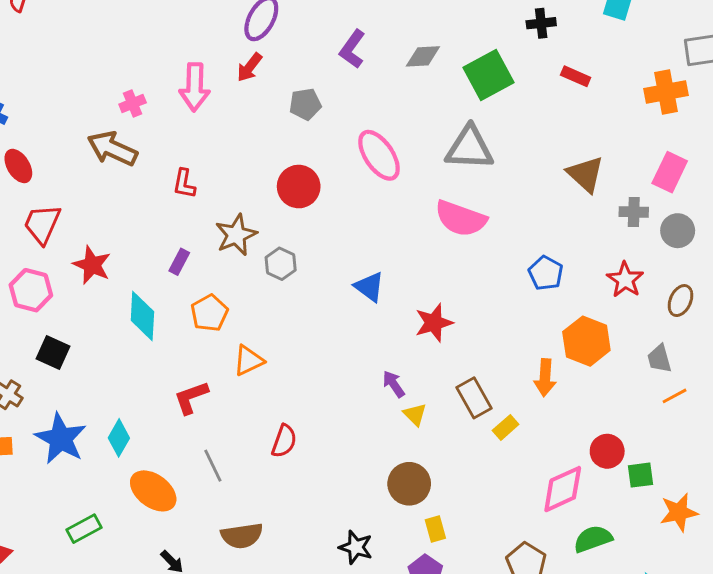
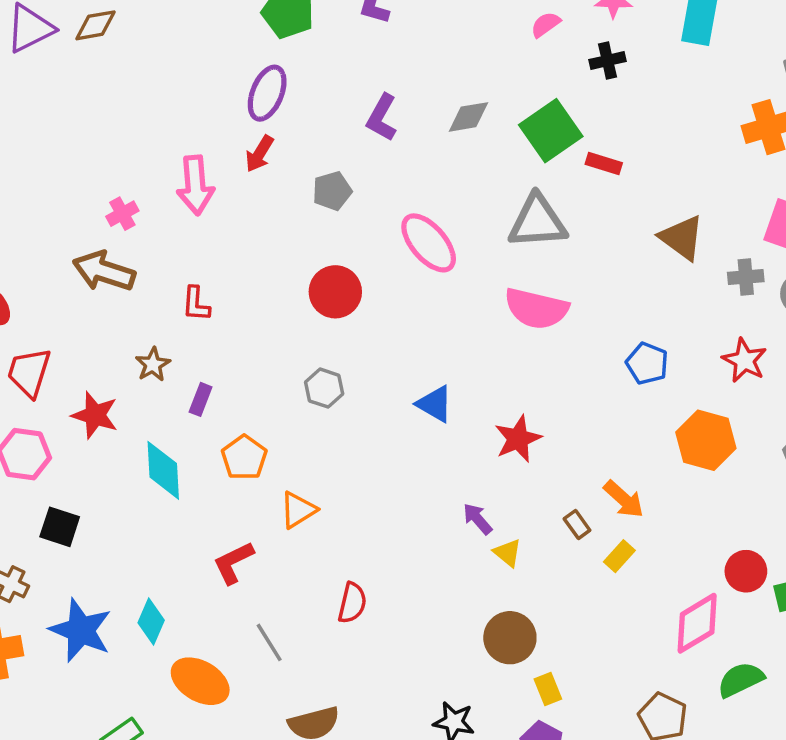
red rectangle: (576, 76) -> (604, 163), moved
brown star: (236, 235) -> (153, 365), moved, size x0.7
orange arrow: (545, 378) -> (624, 499), moved, turned -45
brown rectangle: (474, 398) -> (577, 525), size x0.6

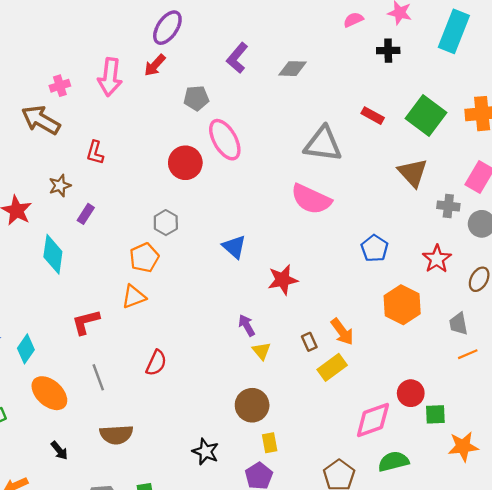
green square: (551, 131) -> (426, 115), moved, turned -30
pink ellipse: (429, 243) -> (225, 140), moved
orange pentagon: (244, 458) -> (144, 258), moved
yellow rectangle: (619, 556) -> (332, 367), size x1.4

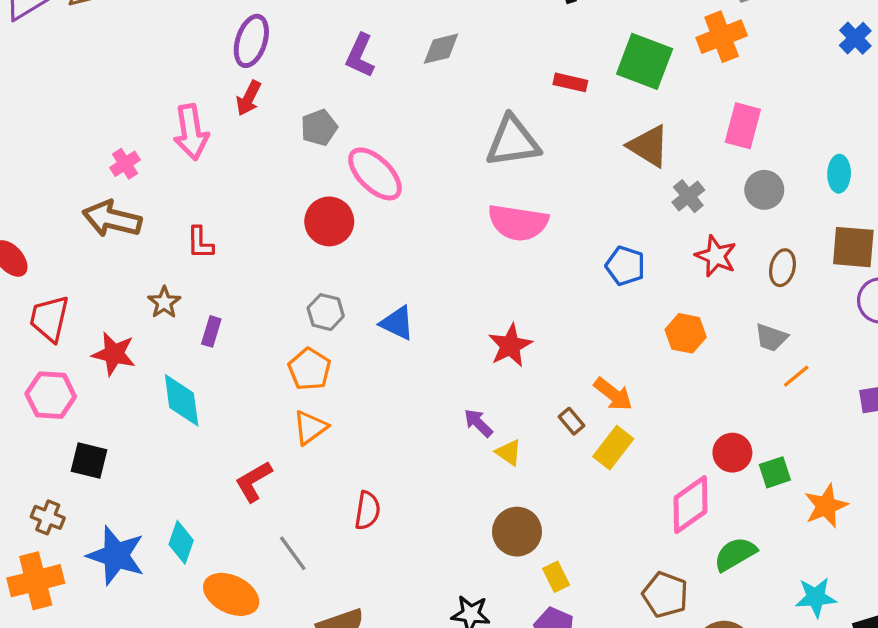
gray cross: (448, 206) -> (688, 196), moved, turned -30
blue triangle: (234, 247) -> (397, 323), moved
orange hexagon: (402, 305) -> (686, 333), size x0.7
gray trapezoid: (458, 324) -> (771, 338), turned -45

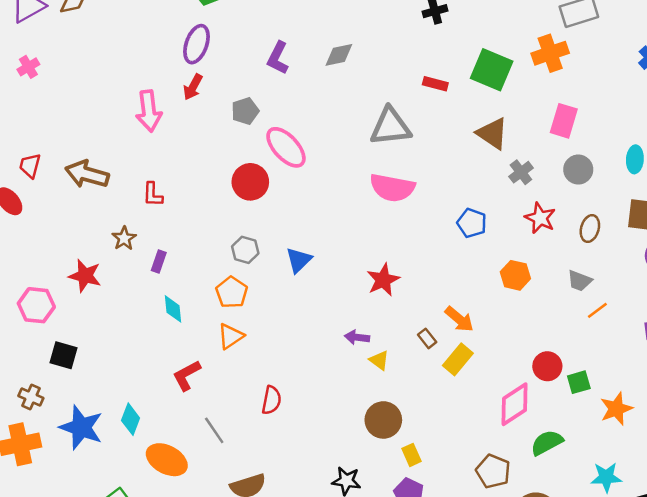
pink cross: (125, 164) -> (28, 67), moved
red trapezoid: (49, 319) -> (30, 166), moved, size x0.7
blue triangle: (397, 323) -> (299, 260), turned 48
cyan diamond: (182, 400) -> (173, 309), moved, size x0.7
purple arrow: (478, 423) -> (357, 337), turned -40

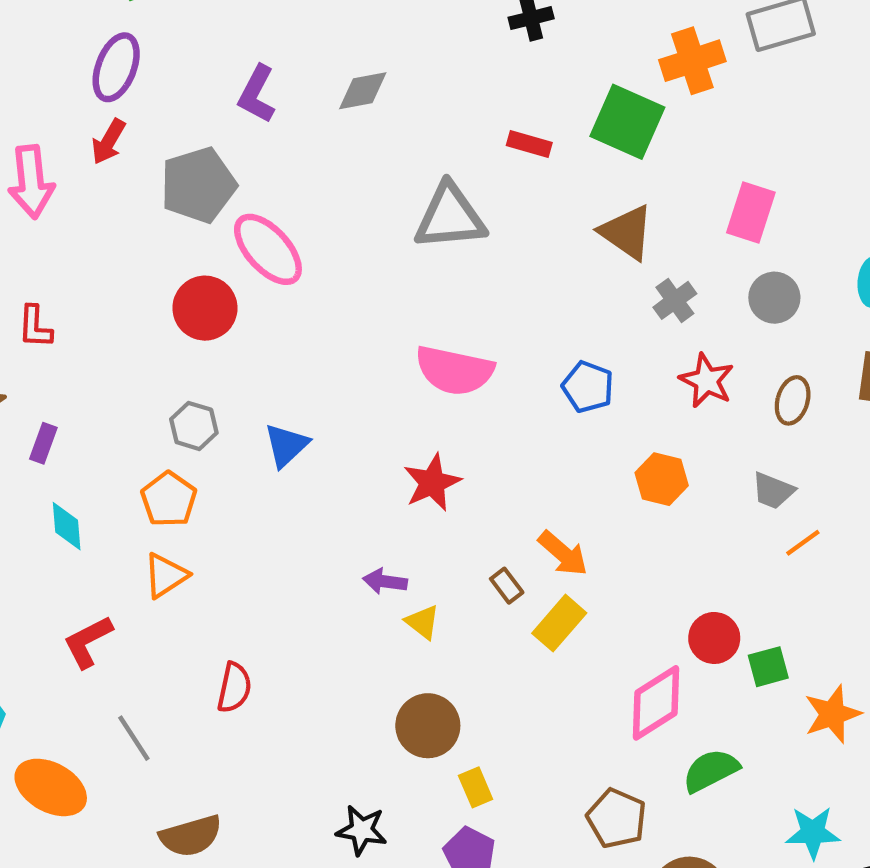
orange cross: (550, 53) -> (692, 61), moved
gray pentagon: (245, 111) -> (198, 185), size x1.6
pink semicircle: (392, 188) -> (454, 370), moved

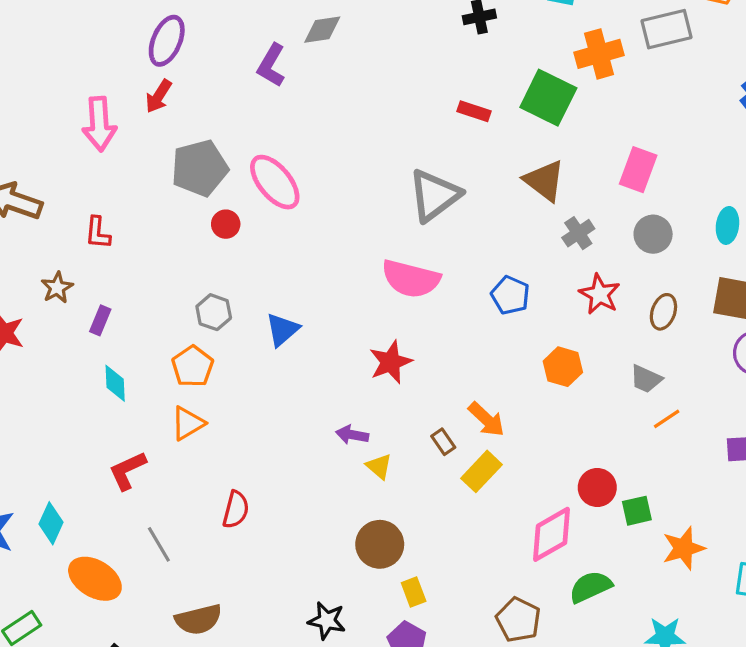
gray diamond: (363, 91) -> (322, 30), moved
gray pentagon: (198, 185) -> (200, 168), moved
gray triangle: (450, 217) -> (434, 195), moved, turned -34
red circle: (205, 308) -> (226, 224), size x0.6

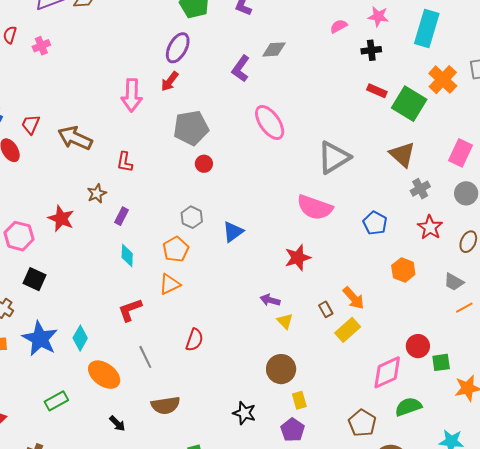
orange cross: (599, 54) -> (443, 80), turned -36
red rectangle: (474, 111) -> (377, 91), moved
pink ellipse: (275, 182) -> (270, 122), moved

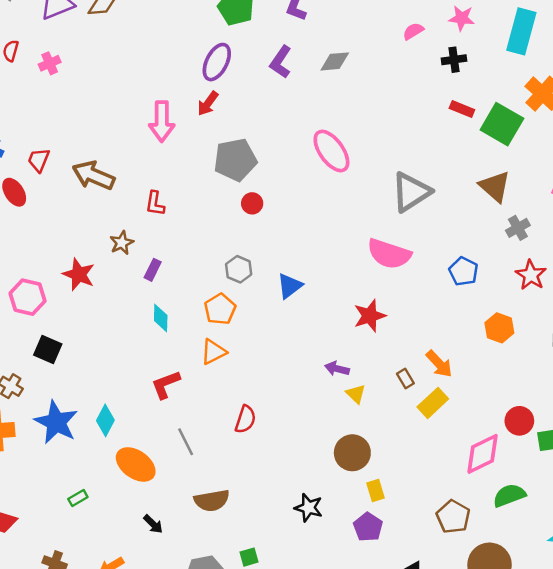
purple L-shape: (241, 69) -> (281, 62), moved
green rectangle: (56, 401) -> (78, 498), size x0.7

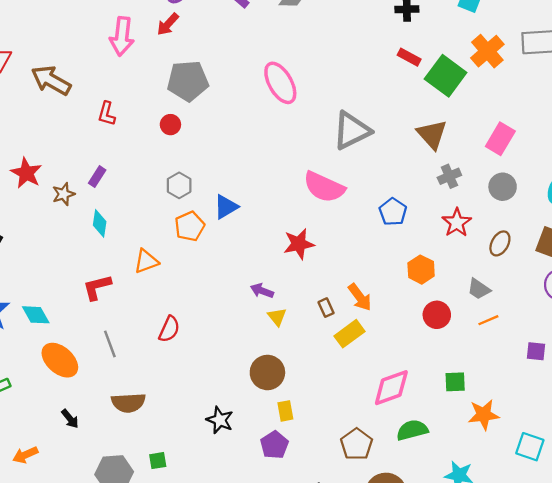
red circle: (252, 203) -> (170, 125), moved
brown star: (122, 243) -> (64, 194), moved
orange pentagon: (220, 309) -> (190, 226), moved
cyan diamond: (105, 420) -> (36, 315), turned -64
red circle: (519, 421) -> (437, 315), moved

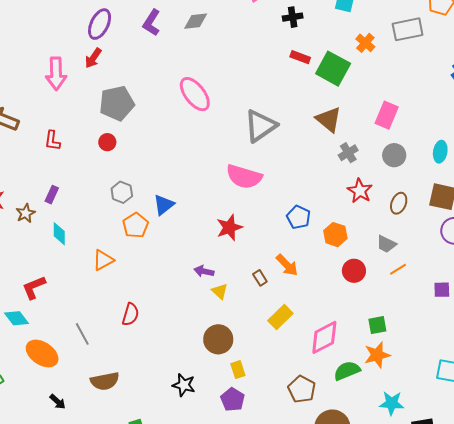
orange cross: (487, 51) -> (365, 43), size x0.7
blue pentagon: (393, 212) -> (299, 217), moved
red L-shape: (97, 287) -> (34, 287), moved
yellow rectangle: (349, 334) -> (280, 317), moved
orange star: (484, 415) -> (377, 355), moved

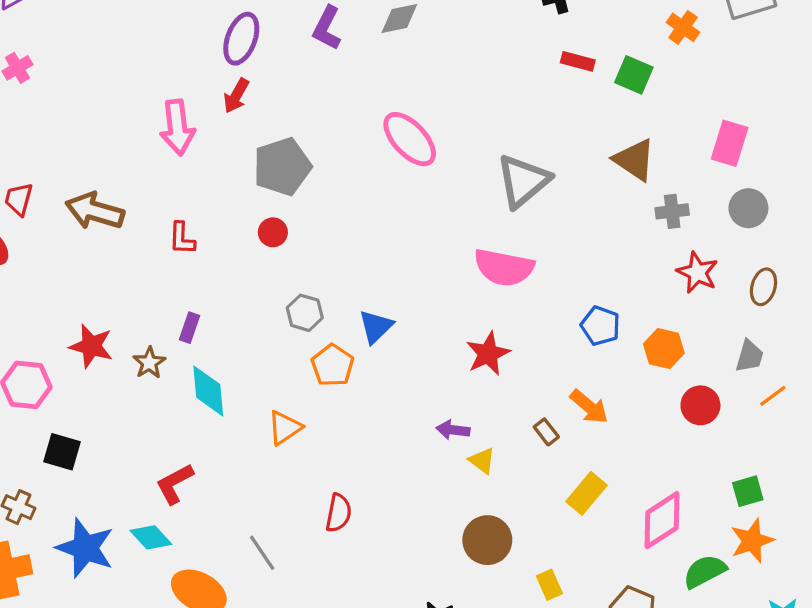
green square: (333, 69) -> (634, 75), size x0.7
gray cross: (348, 153) -> (672, 211), turned 30
cyan diamond: (59, 234) -> (208, 391), size x1.4
gray trapezoid: (386, 244) -> (749, 356), turned -95
yellow rectangle: (238, 370) -> (549, 585), moved

